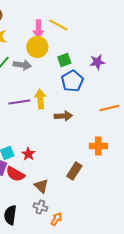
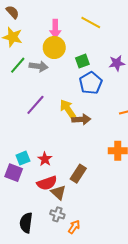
yellow line: (58, 25) -> (91, 22), moved
yellow arrow: (40, 99) -> (68, 109), moved, turned -30
purple line: (19, 102) -> (35, 105), turned -40
brown rectangle: (74, 171) -> (78, 174), moved
red semicircle: (15, 174) -> (47, 183), moved, turned -48

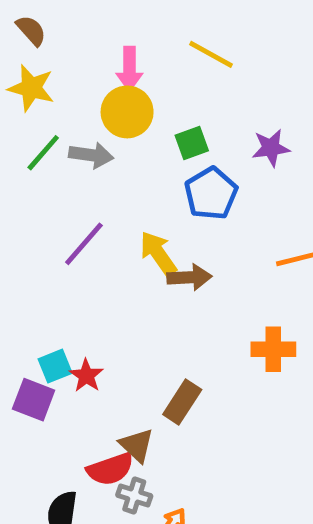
red star: (45, 159) -> (86, 376), moved
red semicircle: (47, 183) -> (110, 469), moved

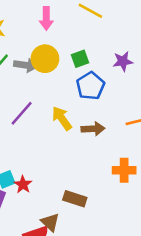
yellow circle: (127, 112) -> (45, 59), moved
brown arrow: (189, 277) -> (93, 129), moved
brown rectangle: (182, 402) -> (75, 199), turned 75

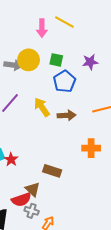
pink arrow: (46, 18) -> (42, 28), moved
green square: (80, 59) -> (56, 60), turned 32

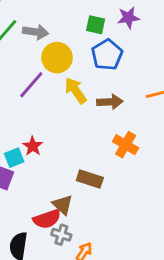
yellow circle: (29, 60) -> (57, 58), moved
purple star: (90, 62) -> (128, 18), moved
orange cross: (91, 148) -> (126, 145), moved, turned 30
red star: (11, 160) -> (33, 146), moved

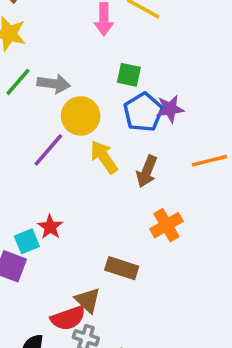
purple star: (128, 18) -> (170, 109), moved
brown arrow: (110, 102) -> (147, 171), turned 115
orange cross: (126, 145) -> (166, 225), turned 30

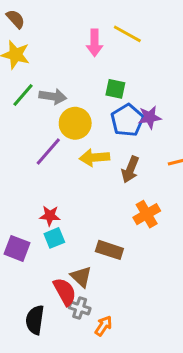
yellow arrow: (104, 157) -> (95, 158), turned -60
red star: (50, 227) -> (50, 216), turned -30
cyan square: (27, 241) -> (54, 238), moved
red semicircle: (68, 318) -> (65, 292), turned -100

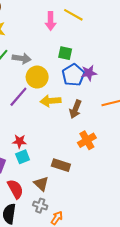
red semicircle: (65, 292) -> (15, 189), moved

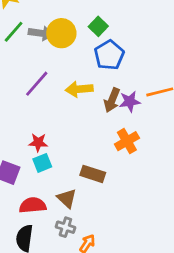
green square: (65, 53) -> (98, 26), turned 32
purple star: (89, 73) -> (130, 101), moved
yellow circle: (37, 77) -> (61, 33), moved
red semicircle: (15, 189) -> (33, 205), turned -66

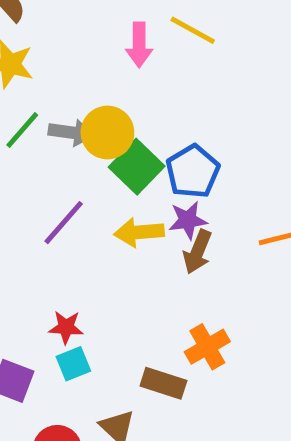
green square: (98, 26) -> (137, 167), moved, size x1.5
purple star: (130, 101) -> (188, 220), moved
orange cross: (127, 141) -> (207, 347), moved

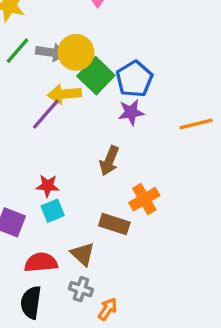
yellow arrow: (139, 232) -> (64, 94), moved
brown arrow: (198, 252) -> (109, 161), moved

